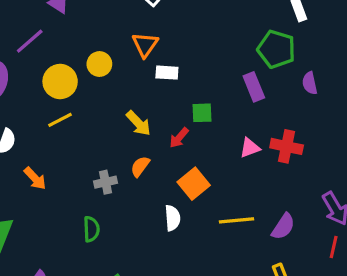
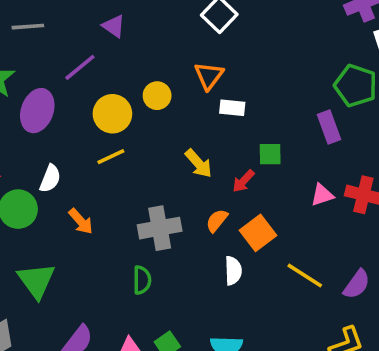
orange semicircle: (140, 166) -> (217, 221), moved
gray cross: (106, 182) -> (160, 228), size x1.6
yellow line: (237, 220) -> (305, 276), turned 36

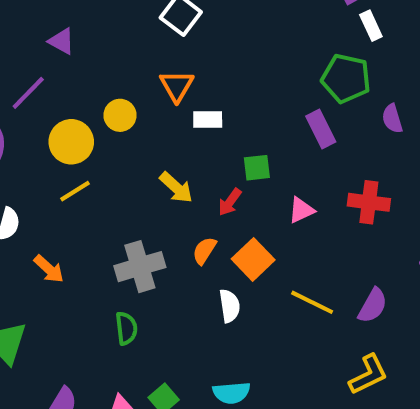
pink triangle: (322, 195) -> (301, 210), moved

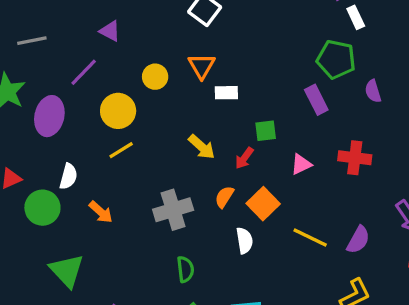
yellow circle: (120, 115) -> (155, 77), moved
green semicircle: (126, 328) -> (185, 269), moved

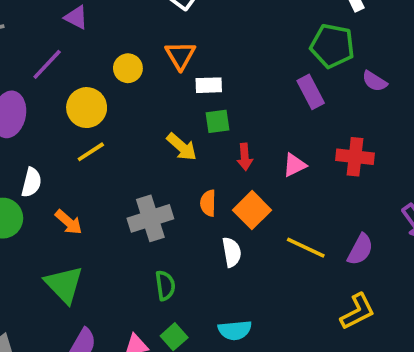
purple semicircle: (373, 91) -> (375, 81), turned -40
green square: (266, 131) -> (217, 121), moved
red arrow: (244, 158) -> (245, 157), moved, turned -40
orange semicircle: (224, 197) -> (208, 203), turned -30
green triangle: (67, 271) -> (64, 284), moved

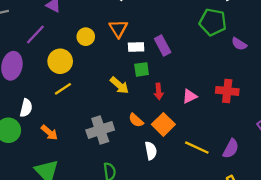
purple rectangle: (311, 92) -> (163, 45), moved
orange semicircle: (208, 203) -> (136, 120), turned -49

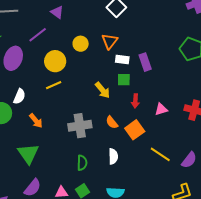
white semicircle: (151, 151) -> (113, 156), moved

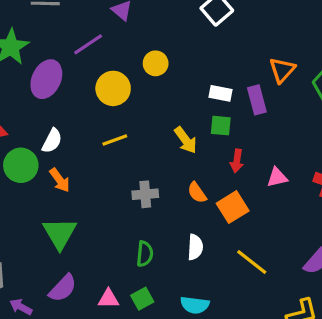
orange triangle: (110, 41) -> (282, 70), moved
yellow line: (54, 85) -> (115, 140), moved
orange arrow: (36, 121) -> (60, 180), moved
gray cross: (80, 126) -> (145, 194), size x0.7
yellow line: (160, 154) -> (252, 262), moved

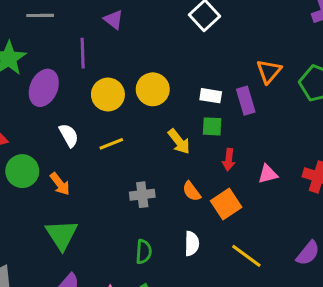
purple line: (88, 44) -> (83, 53), turned -56
yellow circle: (156, 63) -> (153, 89), moved, size x1.4
white semicircle: (52, 141) -> (69, 135), moved, turned -55

